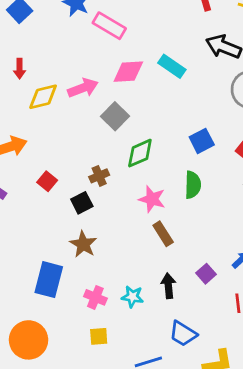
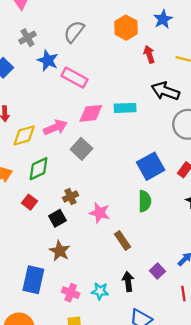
cyan rectangle: (172, 66) -> (125, 108), turned -35
blue square: (202, 141) -> (151, 166), size x1.4
green diamond: (140, 153) -> (39, 169), moved
pink star: (152, 199) -> (100, 213), moved

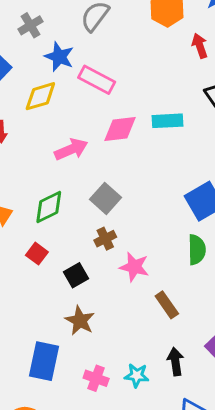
yellow diamond: (24, 135) -> (40, 96), moved
gray square: (81, 149) -> (105, 198), moved
brown cross: (70, 197) -> (105, 239), moved

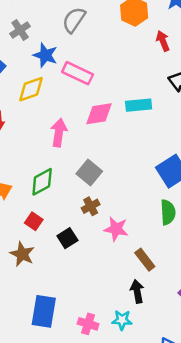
pink arrow: (71, 149) -> (59, 133), turned -56
brown star: (80, 321) -> (22, 254), moved
black arrow: (175, 362) -> (137, 291), moved

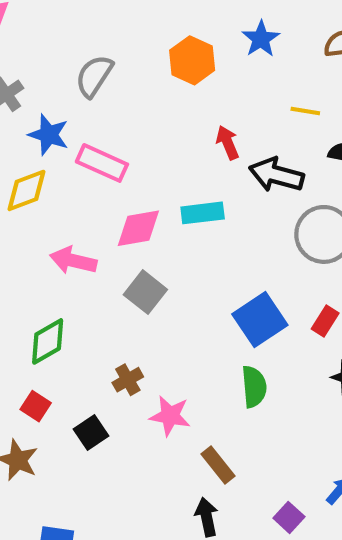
red arrow: (163, 41) -> (228, 143), moved
pink arrow: (59, 133) -> (73, 261), turned -84
gray square: (89, 173) -> (145, 292), moved

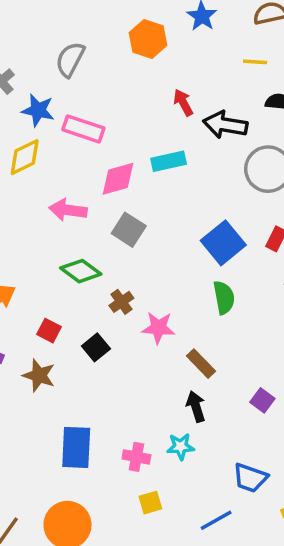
yellow line: (305, 111) -> (255, 62), moved
green diamond: (48, 341) -> (81, 271), moved, turned 72

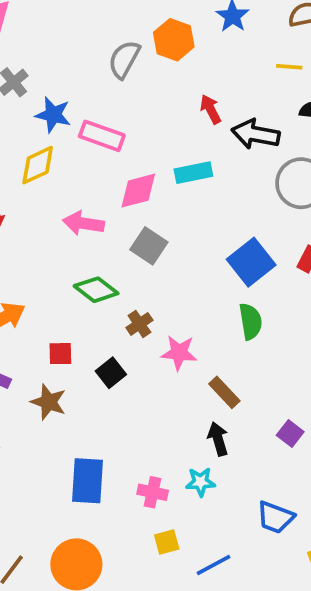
gray semicircle: (70, 59) -> (124, 59), moved
red square: (49, 331) -> (60, 354), turned -30
blue line: (216, 520) -> (213, 565), moved

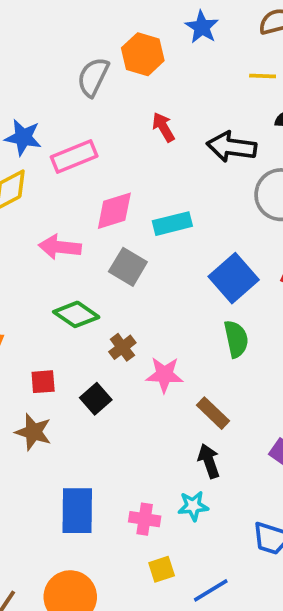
red arrow: (211, 109) -> (163, 127), moved
pink rectangle: (102, 136) -> (74, 157), turned -39
cyan rectangle: (193, 173) -> (172, 224), moved

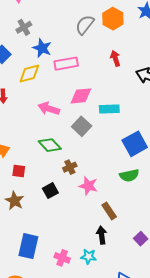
green semicircle: (236, 339) -> (129, 175), turned 78
red square: (43, 382) -> (19, 171), moved

